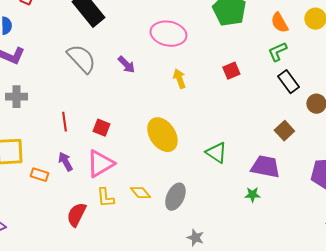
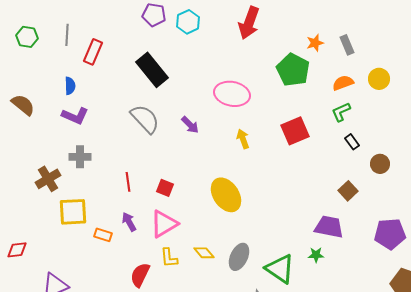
orange semicircle: (279, 23) -> (343, 83), turned 100
red square: (231, 71) -> (295, 131), size x1.6
black rectangle: (288, 82) -> (352, 142), size x0.7
green triangle: (216, 153) -> (280, 269), moved, size x1.4

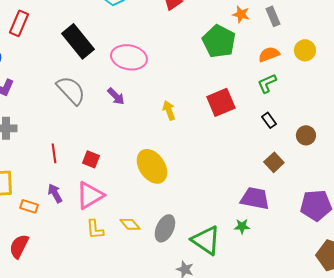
orange star: (315, 43) -> (241, 14), turned 30
pink ellipse: (232, 94) -> (129, 57), moved
black rectangle: (352, 142) -> (269, 120), moved
red semicircle: (140, 275) -> (19, 246), moved

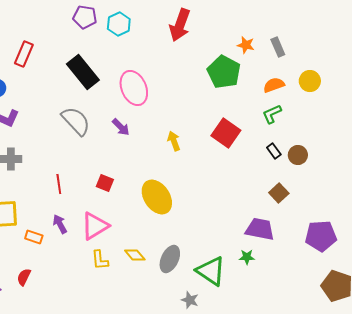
pink ellipse: (129, 57) -> (134, 88), turned 56
red square: (221, 102) -> (226, 133), turned -32
brown circle: (306, 135) -> (298, 155), moved
red square: (91, 159) -> (105, 183), moved
red semicircle: (19, 246) -> (24, 277), size x0.7

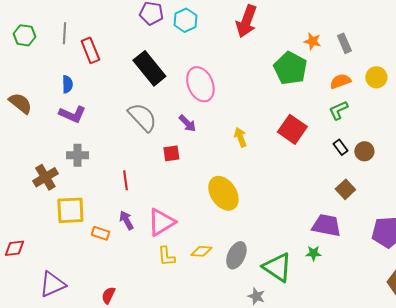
red rectangle: (24, 54) -> (90, 50), turned -45
red square: (105, 183) -> (171, 153), moved, turned -30
yellow diamond: (135, 255) -> (201, 251), turned -45
red semicircle: (24, 277) -> (108, 295), moved

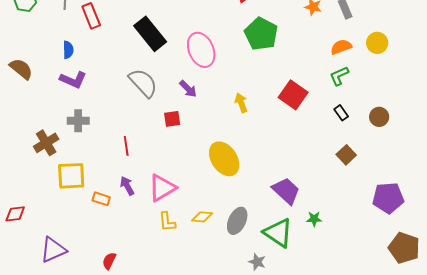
green pentagon: (290, 68) -> (261, 34), moved
brown circle: (364, 151) -> (379, 117), moved
purple trapezoid: (326, 225) -> (286, 191), moved, turned 32

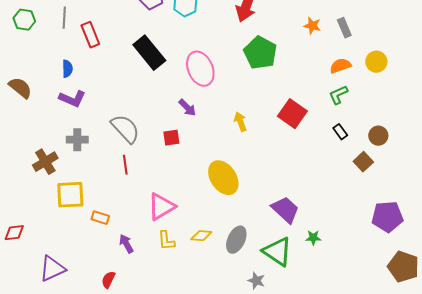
gray semicircle: (143, 83) -> (125, 129), moved
brown square: (346, 155) -> (363, 162), moved
purple arrow: (127, 186) -> (126, 244), moved

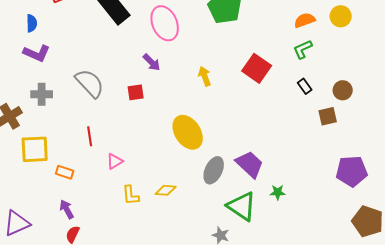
brown square: (363, 162) -> (328, 116), turned 30
red line: (125, 165) -> (90, 136), moved
pink triangle: (161, 207) -> (115, 161), moved, size x0.6
gray ellipse: (236, 240) -> (214, 170), moved
purple arrow: (126, 244) -> (67, 209), moved

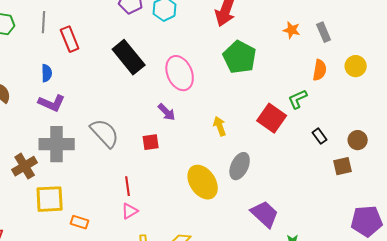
orange semicircle: (305, 20) -> (320, 70), turned 120
green L-shape: (303, 49) -> (298, 99), moved
gray cross: (42, 94) -> (57, 144), size x1.6
red line: (90, 136) -> (128, 186), moved
gray ellipse: (214, 170) -> (240, 166), moved

